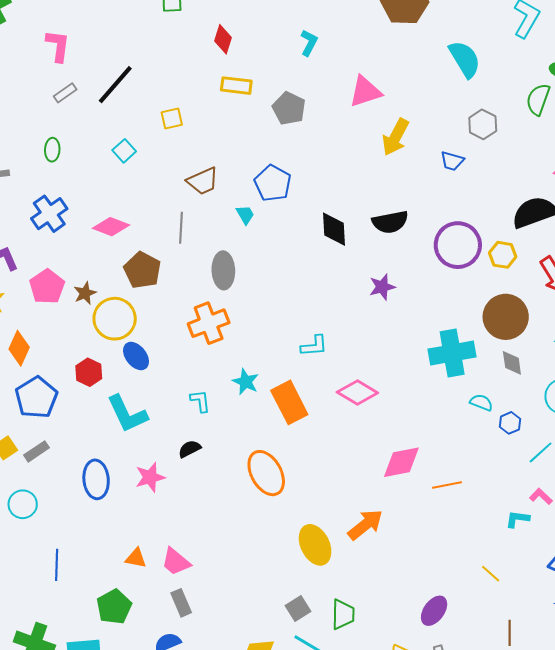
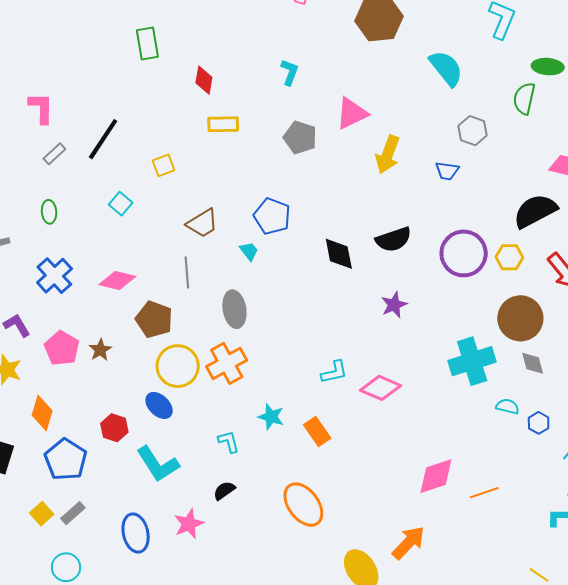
gray pentagon: (289, 108) -> (300, 137), moved
yellow circle: (115, 319) -> (178, 366), moved
pink diamond: (357, 393) -> (380, 388), moved
orange rectangle: (289, 402) -> (317, 431), size x0.7

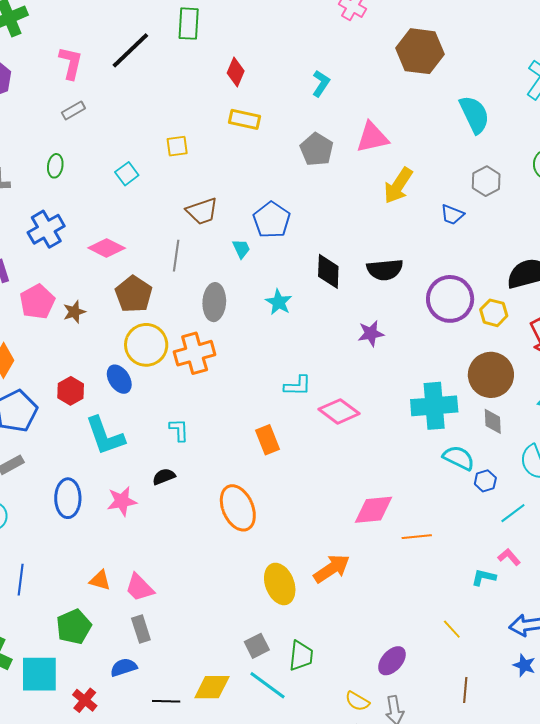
black line: (103, 139) -> (130, 50), moved
cyan semicircle: (507, 406) -> (459, 458), size x1.4
cyan star: (271, 417) -> (279, 302), moved

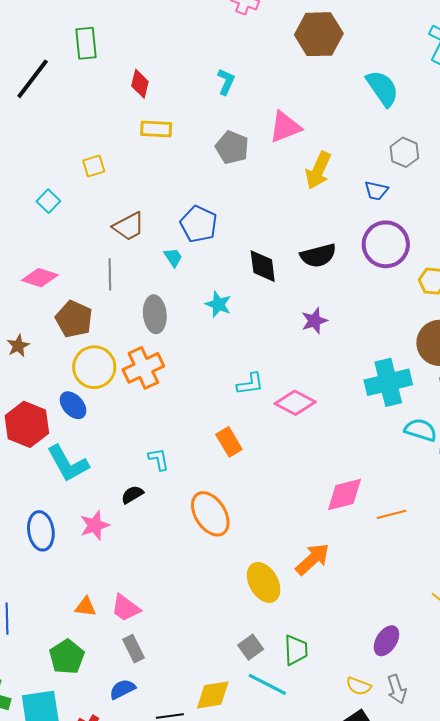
purple circle: (450, 299) -> (386, 244), moved
red hexagon: (71, 391) -> (27, 424), size x1.6
cyan L-shape: (179, 430) -> (159, 459), moved

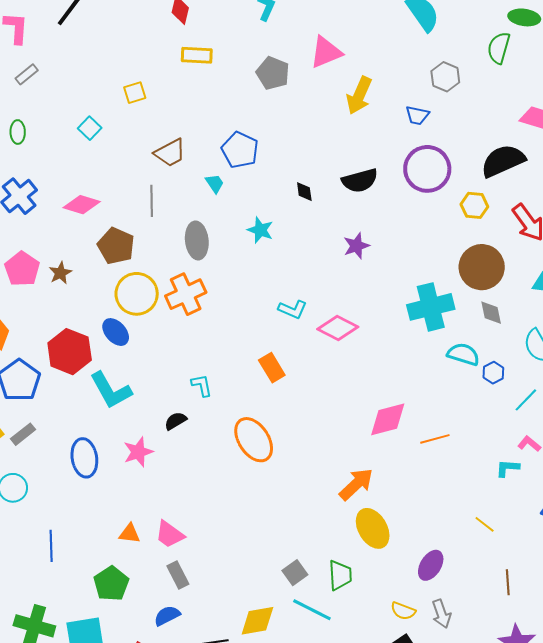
black diamond: (263, 266) -> (304, 192), size x0.6
cyan L-shape: (250, 384) -> (293, 309), turned 32
yellow ellipse: (264, 582) -> (373, 528), moved

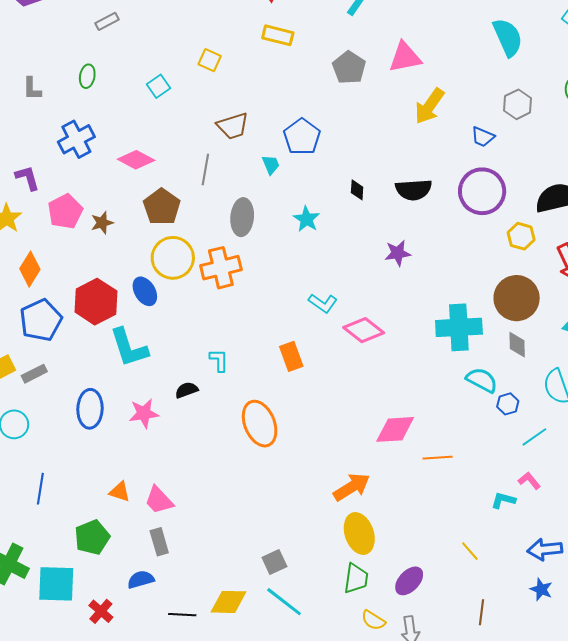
yellow square: (135, 93) -> (210, 60), turned 30
green trapezoid: (340, 575) -> (356, 578), moved

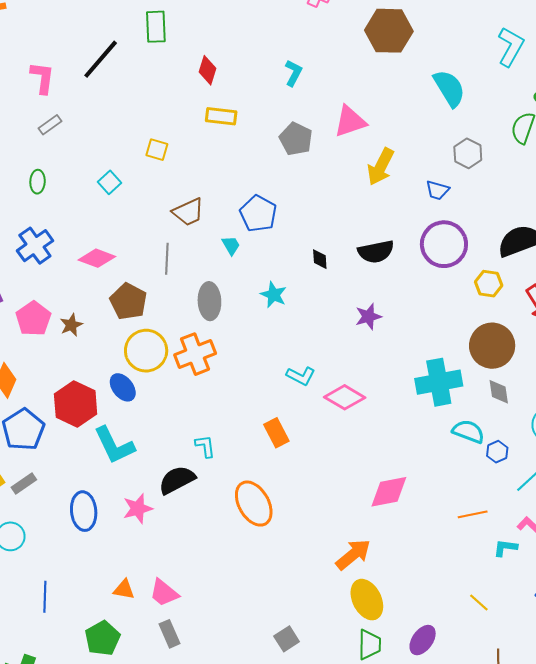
black semicircle: (187, 390) -> (177, 480), size x1.6
orange line: (438, 458) -> (473, 514), moved

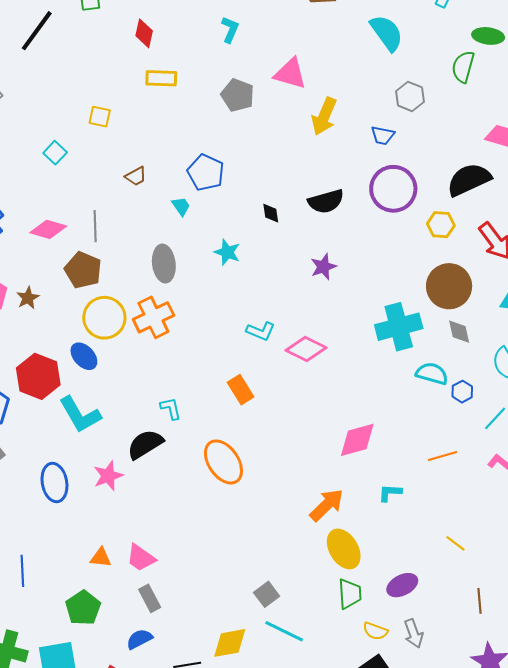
pink triangle: (350, 121) -> (290, 74), turned 39
brown trapezoid: (188, 212) -> (136, 176), size x0.7
gray line: (167, 259) -> (95, 226), moved
cyan L-shape: (505, 548) -> (390, 493), moved
purple ellipse: (423, 640) -> (402, 585), turned 32

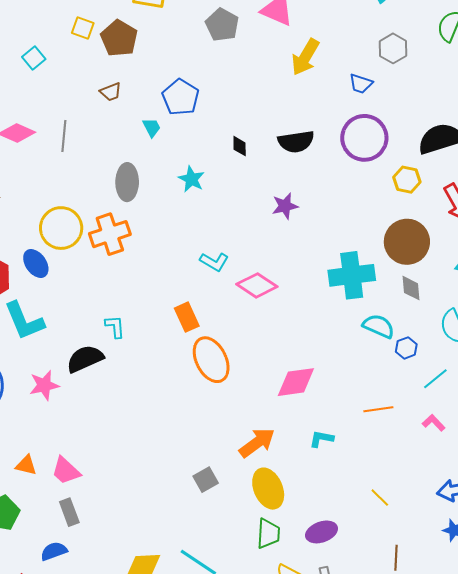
brown pentagon: (83, 270) -> (119, 38), moved
orange ellipse: (223, 462) -> (211, 360), moved
gray square: (267, 594) -> (206, 480), moved

